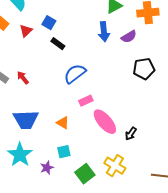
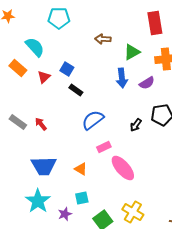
black arrow: (131, 134) -> (136, 125), moved

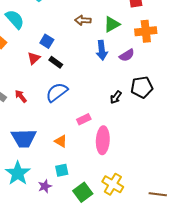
brown arrow: (103, 39) -> (83, 20), moved
red triangle: (44, 77) -> (34, 58), moved
blue semicircle: (93, 120) -> (57, 92), moved
pink ellipse: (123, 168) -> (103, 140), turned 44

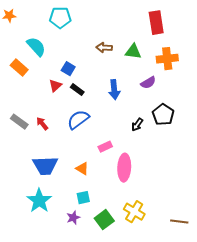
green triangle: (112, 24) -> (133, 52), turned 36
blue arrow: (102, 50) -> (114, 90), moved
black pentagon: (142, 87) -> (163, 115), turned -30
purple star: (45, 186) -> (73, 218), moved

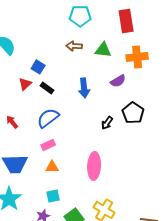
cyan pentagon: (60, 18) -> (80, 16), moved
pink rectangle: (105, 147) -> (48, 145), moved
orange triangle: (82, 169) -> (52, 167), turned -32

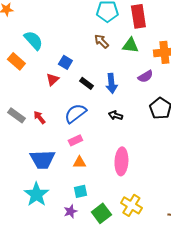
red rectangle: (126, 21) -> (138, 16), moved
brown arrow: (74, 46) -> (101, 41), turned 42
black rectangle: (47, 88) -> (86, 83), moved
black arrow: (107, 123) -> (115, 115), moved, turned 72

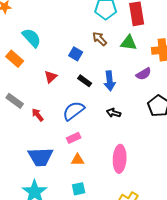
blue square: (65, 62) -> (76, 54), moved
gray rectangle: (16, 115) -> (15, 101), moved

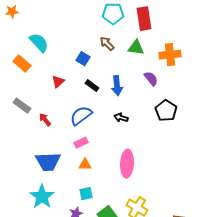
purple semicircle: (144, 74) -> (151, 79), turned -98

